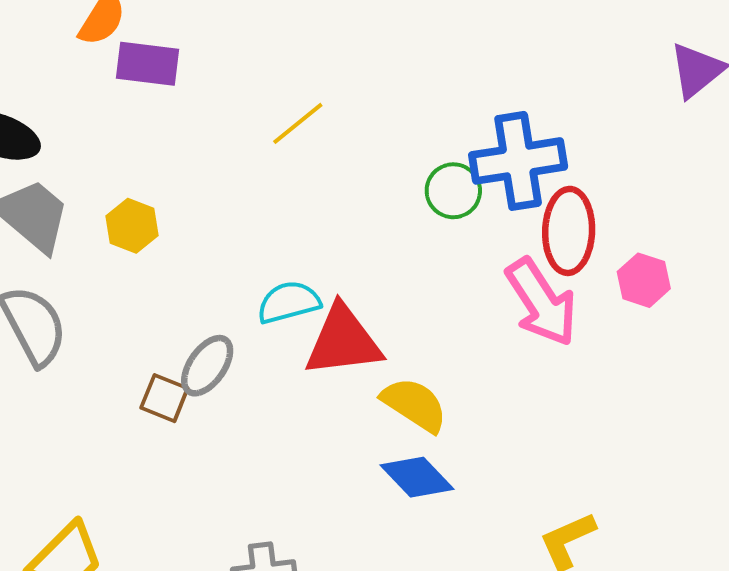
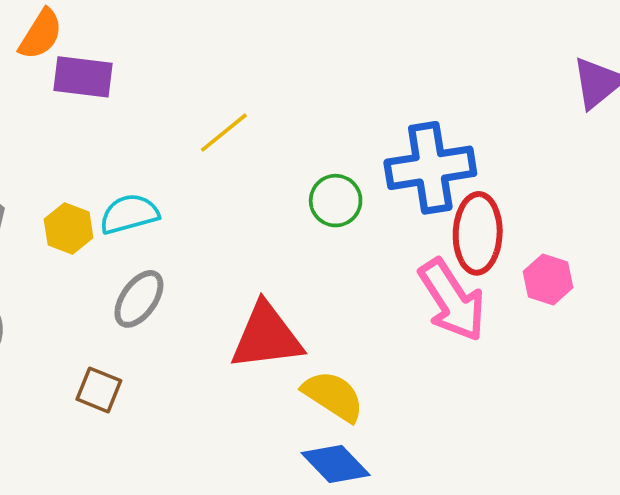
green circle: (453, 191) -> (336, 201), moved
cyan semicircle: (289, 302) -> (129, 214), moved
gray ellipse: (207, 366) -> (139, 299), moved

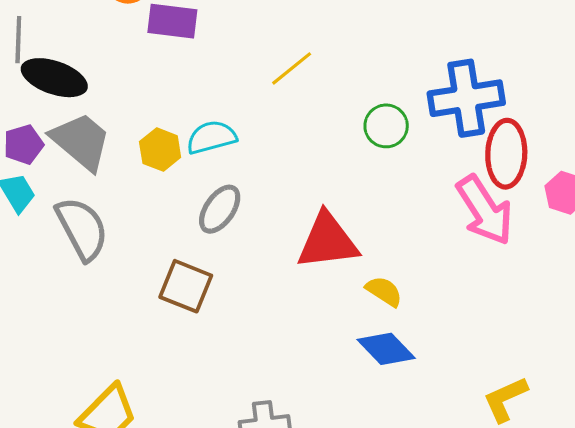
brown square: (99, 390) -> (186, 286), size x1.4
yellow semicircle: (333, 396) -> (384, 291), size x0.7

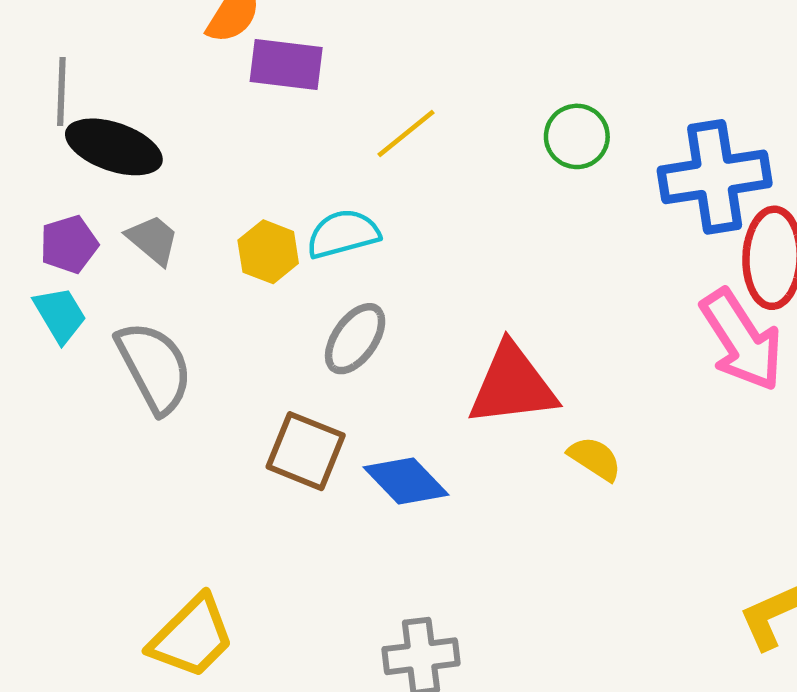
yellow line: (292, 68) -> (406, 133), moved
green circle: (386, 126) -> (577, 136), moved
gray trapezoid: (81, 141) -> (153, 240), size x0.6
blue diamond: (386, 349) -> (406, 481), moved

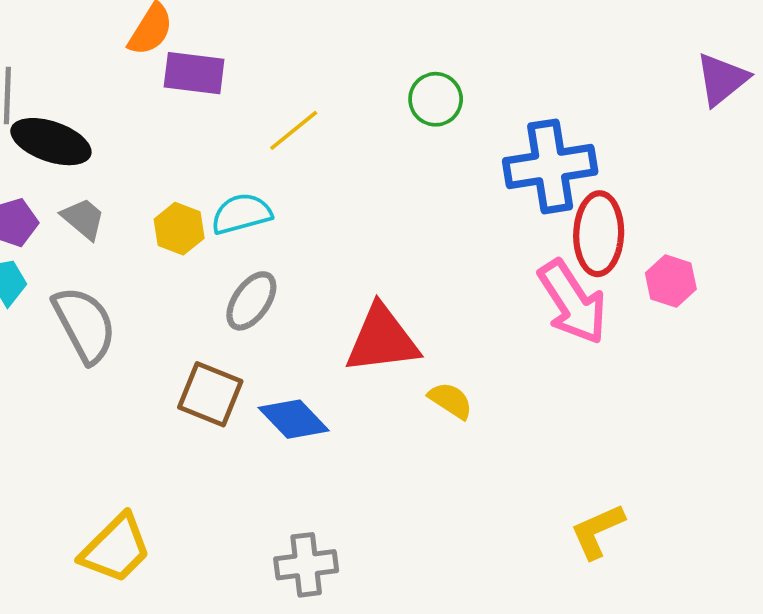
green circle: (577, 136) -> (436, 99), moved

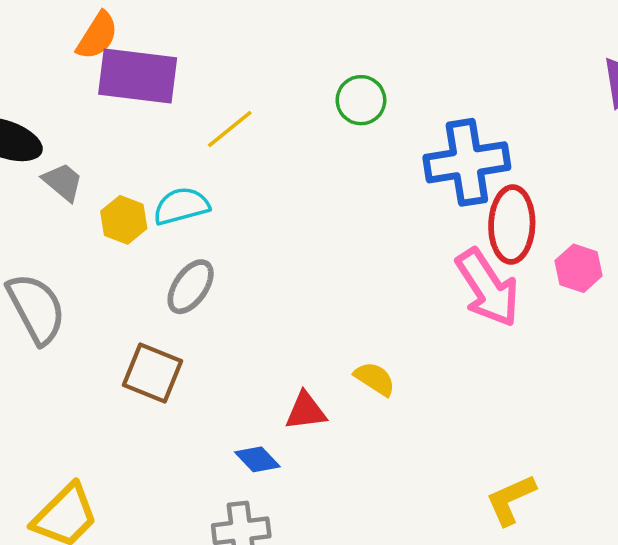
purple rectangle: (194, 73) -> (138, 76), size x1.4
gray trapezoid: (83, 219) -> (63, 182), moved
red triangle: (382, 339) -> (306, 411), moved, size x0.6
blue diamond: (294, 419) -> (257, 459), moved, size x0.7

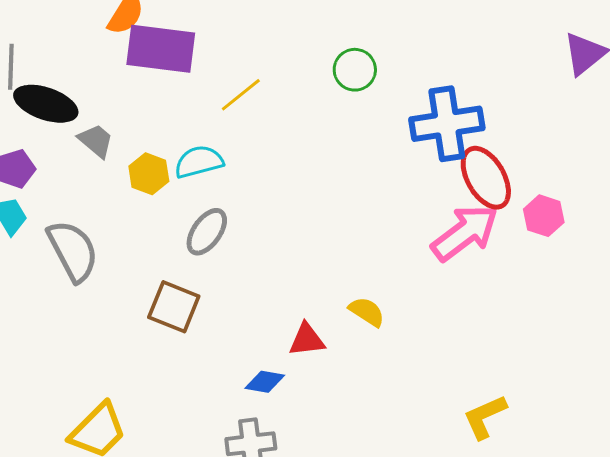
red ellipse: (512, 225) -> (486, 178), turned -32
pink arrow: (488, 288) -> (465, 233), turned -94
blue diamond: (257, 459) -> (265, 382), turned -36

